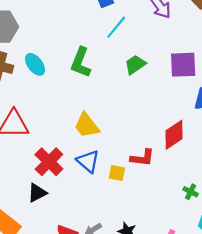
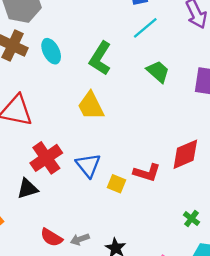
green trapezoid: (135, 65) -> (158, 72), turned 65
yellow trapezoid: (87, 125) -> (91, 106), moved

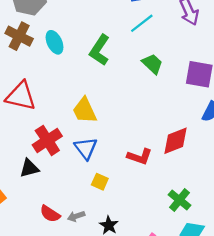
yellow trapezoid: (91, 106) -> (85, 111), moved
yellow square: (117, 184) -> (100, 182), moved
green cross: (191, 219) -> (179, 200), size x1.5

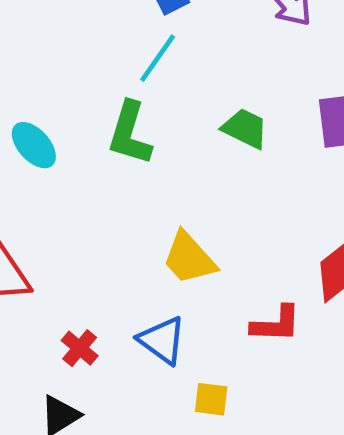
cyan line: (142, 23) -> (158, 58), moved
yellow trapezoid: (85, 111) -> (189, 258), moved
red cross: (47, 140) -> (80, 348), size x0.6

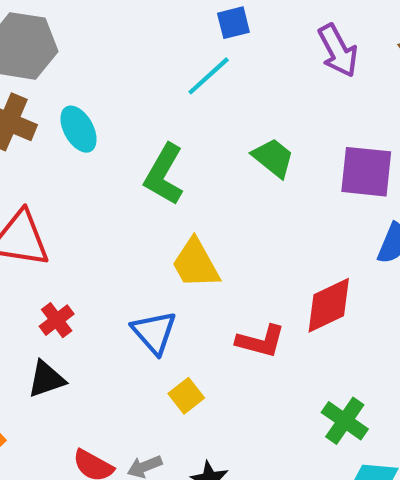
green L-shape: (130, 133) -> (164, 174), moved
red cross: (80, 348) -> (57, 320), moved
yellow square: (211, 399) -> (186, 396), turned 32

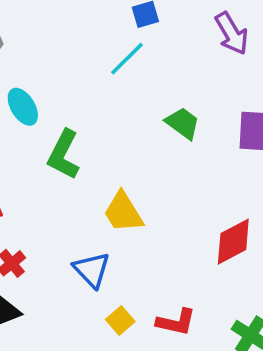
green L-shape: (164, 174) -> (64, 155), moved
red L-shape: (261, 341) -> (176, 322), moved

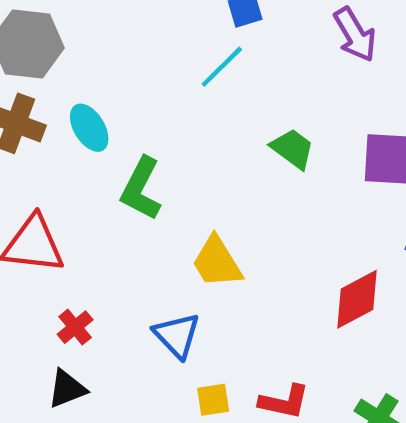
yellow square: (120, 321) -> (213, 400), turned 32

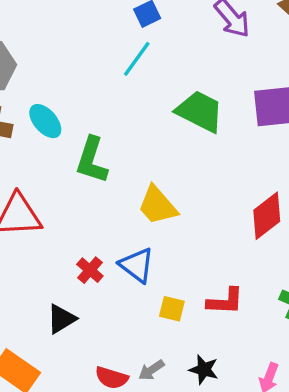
green trapezoid: (293, 149) -> (200, 111), size x1.4
red cross: (75, 327) -> (90, 270), moved
yellow square: (213, 400) -> (172, 309), turned 32

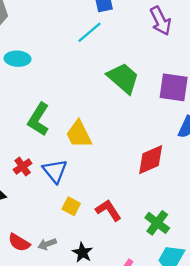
cyan ellipse: (45, 121) -> (18, 59), turned -60
green L-shape: (92, 160) -> (39, 119), moved
red L-shape: (225, 301) -> (108, 210), turned -140

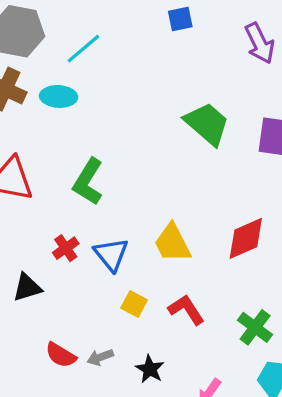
cyan line: (89, 32) -> (83, 49), moved
yellow trapezoid: (79, 134) -> (172, 243), moved

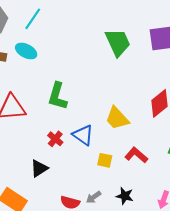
cyan ellipse: (59, 96) -> (26, 51), turned 40
green trapezoid: (207, 124) -> (118, 42), turned 40

